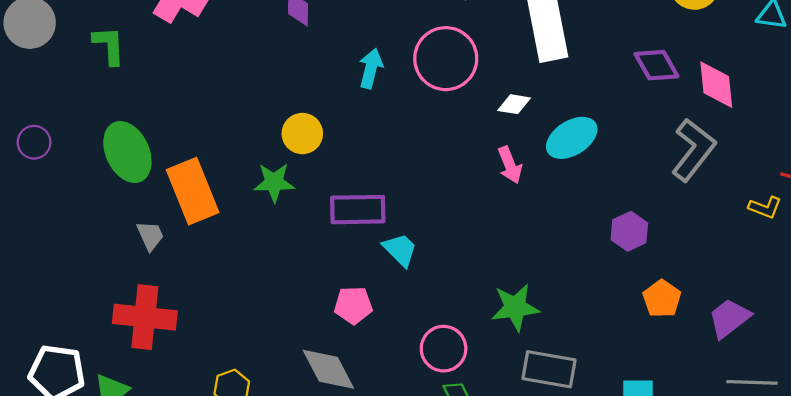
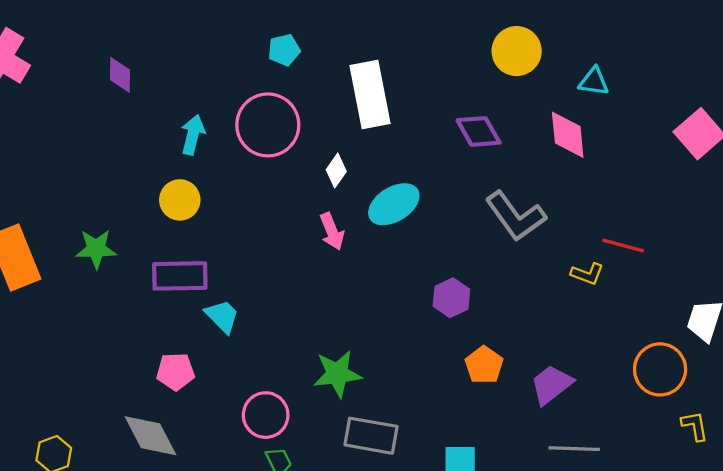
pink diamond: (716, 85) -> (568, 135), moved
white diamond: (514, 104) -> (336, 171), turned -64
yellow circle: (302, 134) -> (180, 200), moved
gray L-shape: (693, 150) -> (516, 216), turned 106

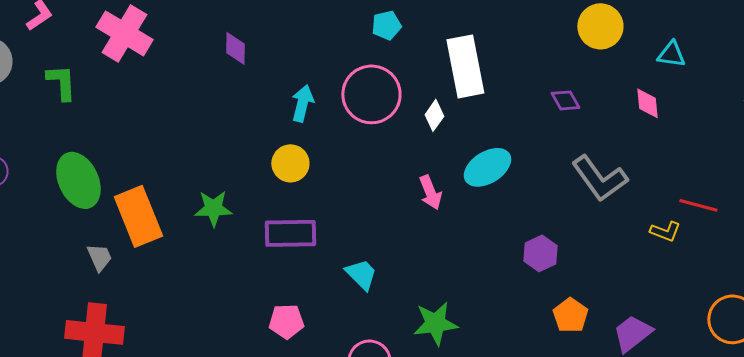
purple diamond: (479, 131) -> (565, 100), size x0.7
pink diamond: (568, 135) -> (647, 103), size x0.7
white diamond: (336, 171) -> (434, 115), moved
cyan trapezoid: (222, 316) -> (361, 274), moved

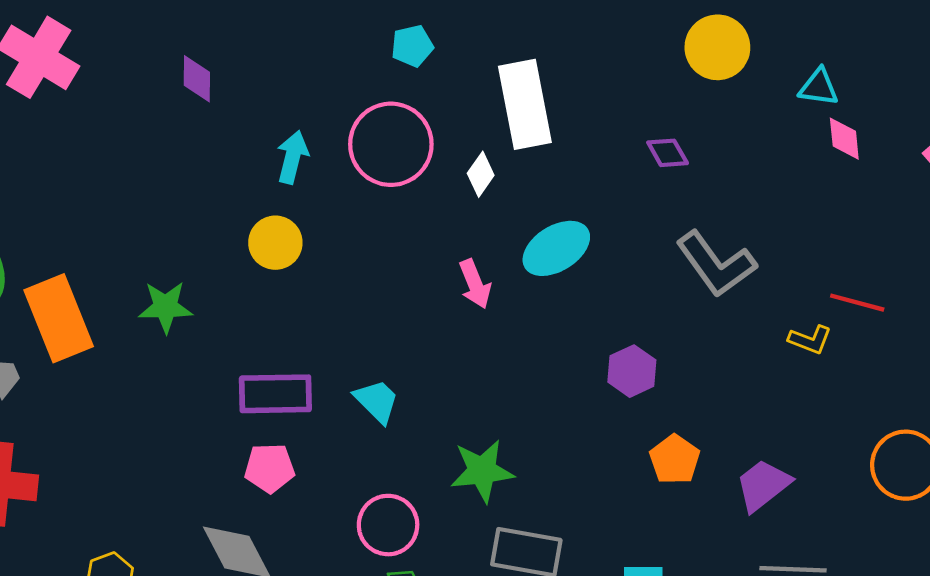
pink diamond: (647, 103) -> (844, 139), moved
purple rectangle: (290, 233) -> (275, 394), moved

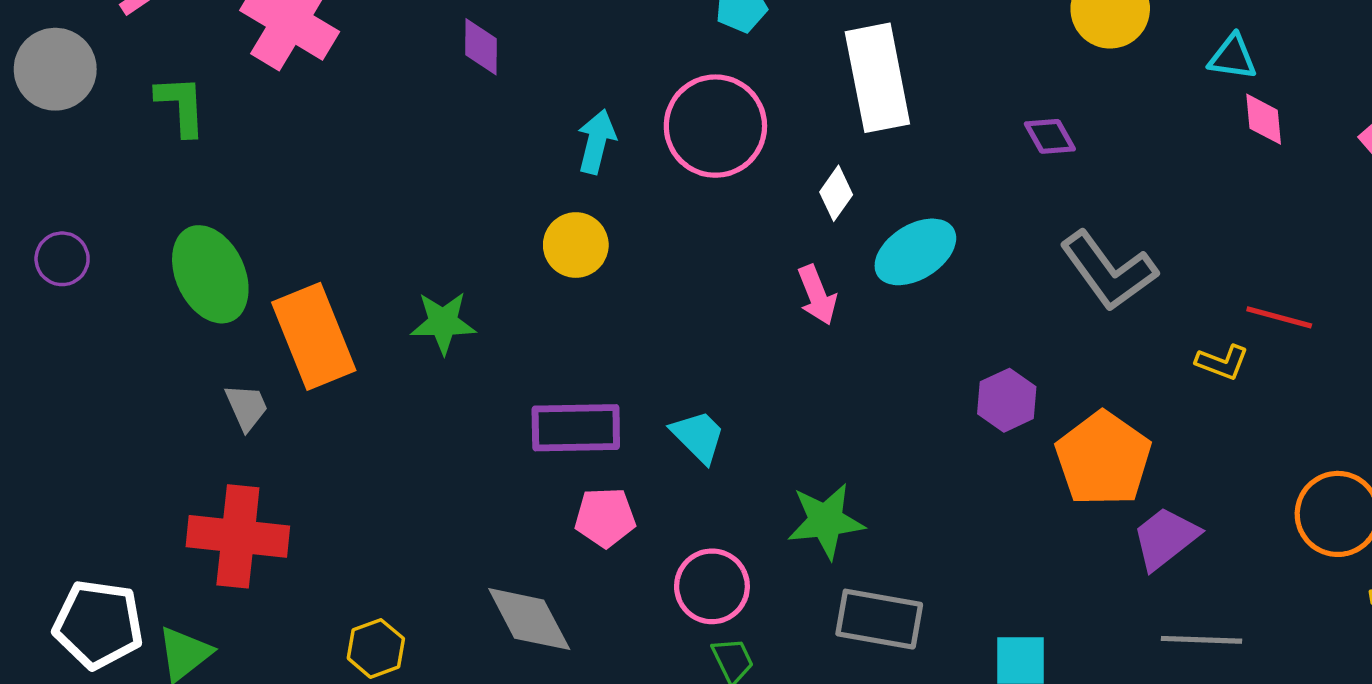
white diamond: (481, 174) -> (836, 193), moved
orange pentagon: (675, 459) -> (1103, 459), moved, size x1.6
pink pentagon: (270, 468) -> (605, 517), moved

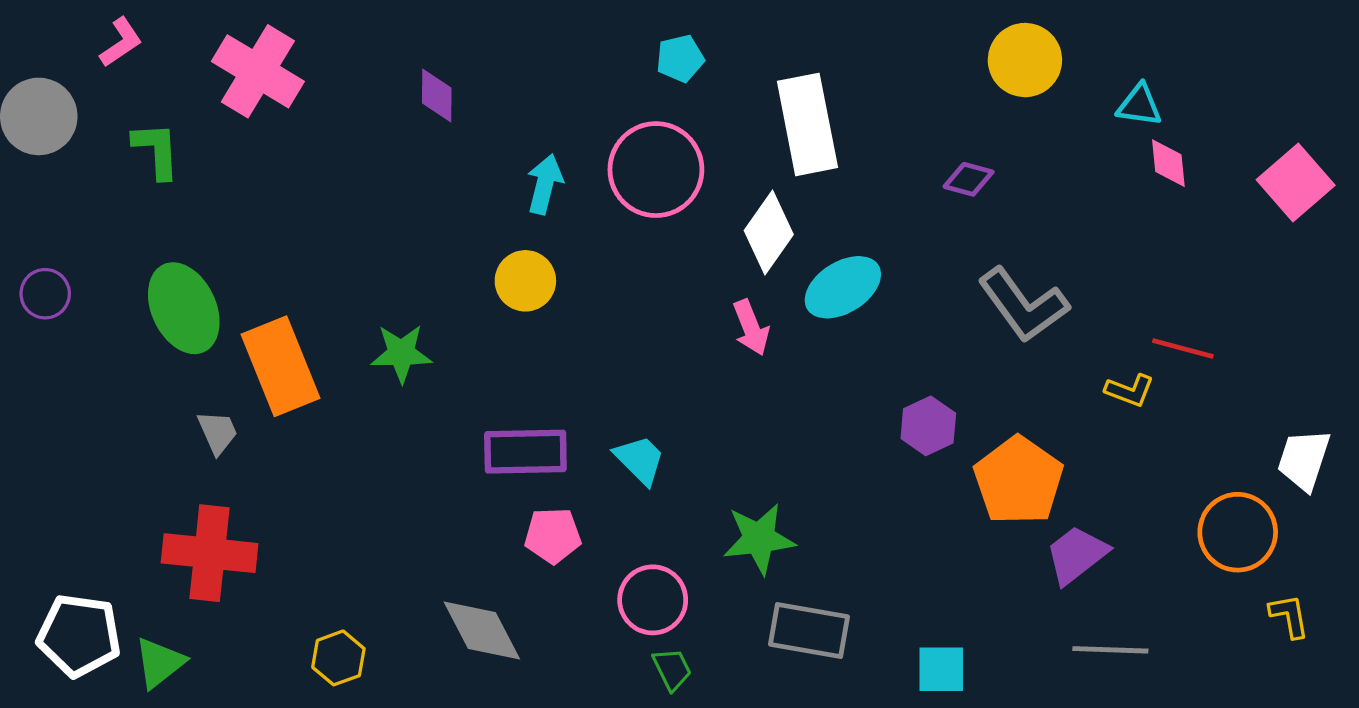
purple diamond: (1050, 136) -> (969, 179), turned -45
white diamond: (836, 193) -> (769, 232), size x1.6

